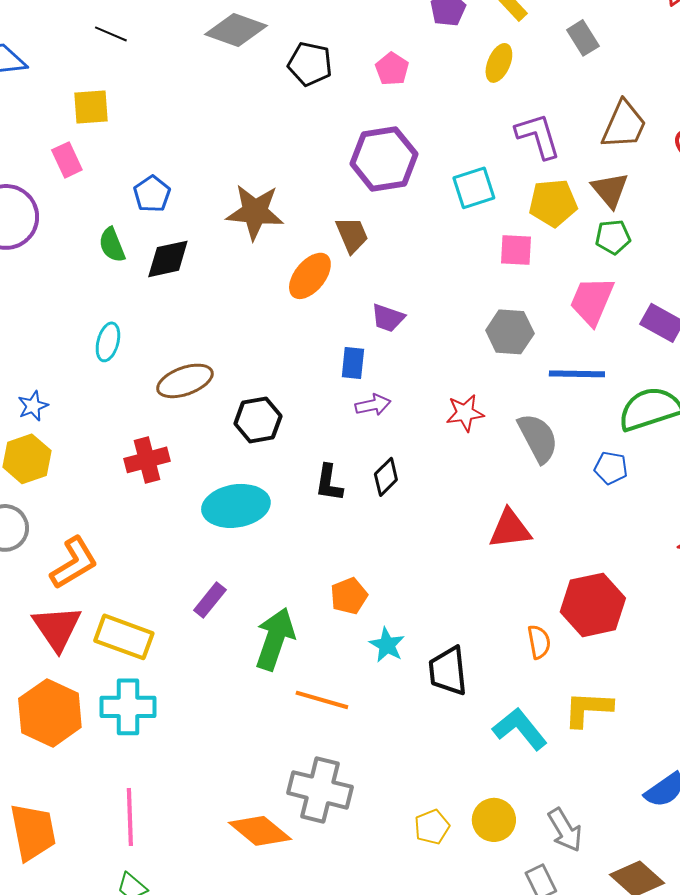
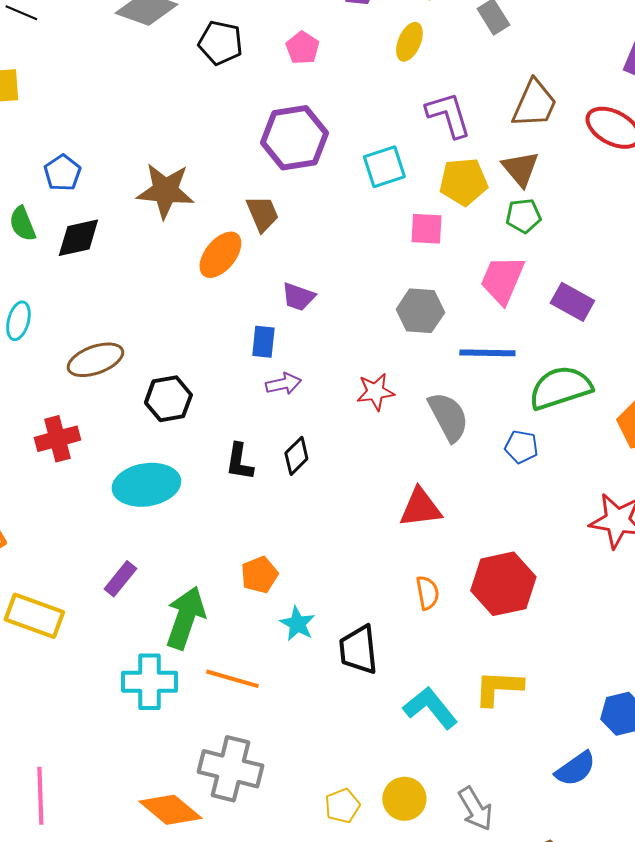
orange semicircle: (539, 642) -> (427, 593), moved
cyan cross: (128, 707) -> (149, 682), moved

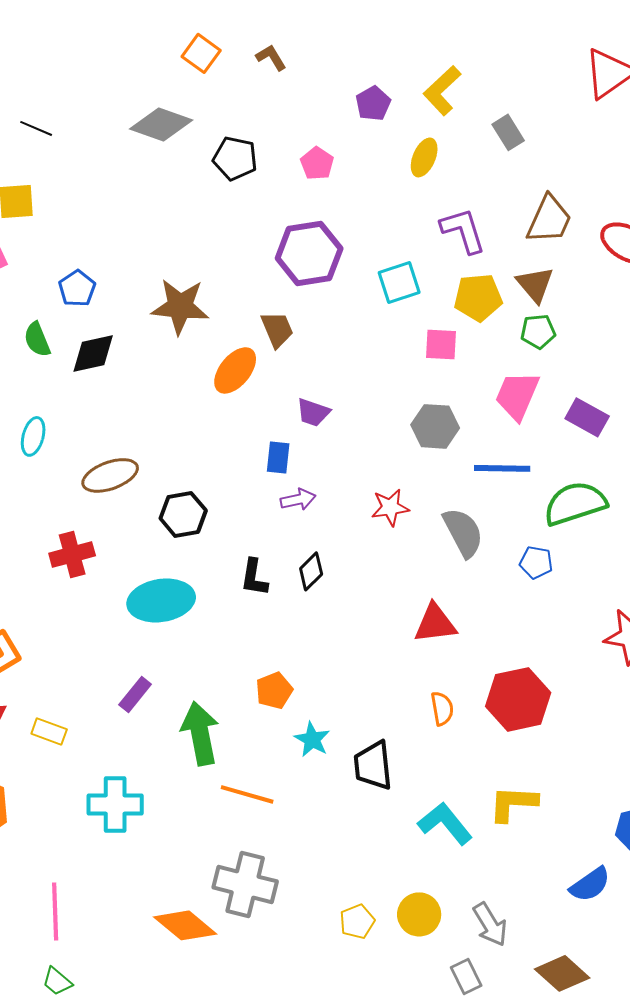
yellow rectangle: (34, 616) -> (49, 731), size x0.6
green arrow: (185, 618) -> (200, 733), turned -30
cyan cross: (149, 682) -> (115, 804), moved

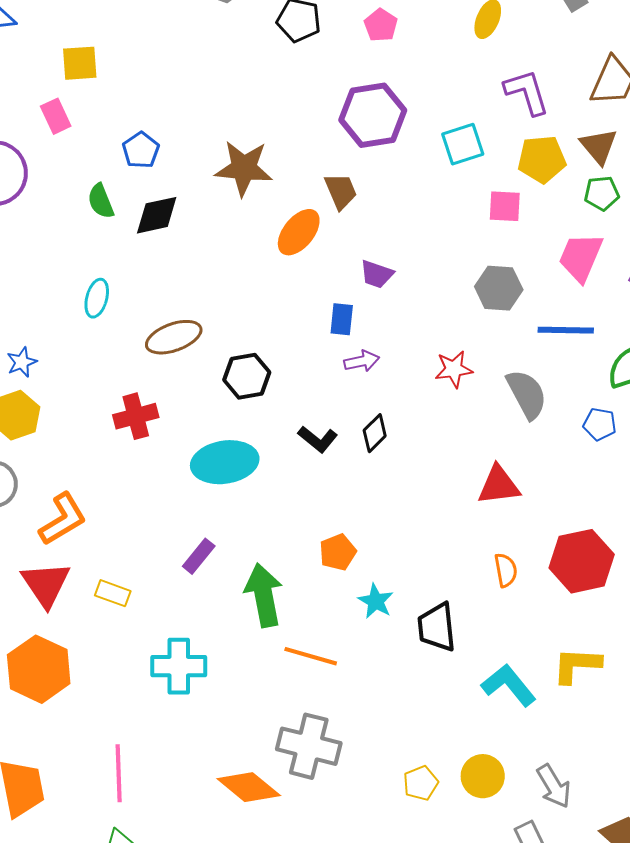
black L-shape: (254, 577) -> (318, 439), turned -60

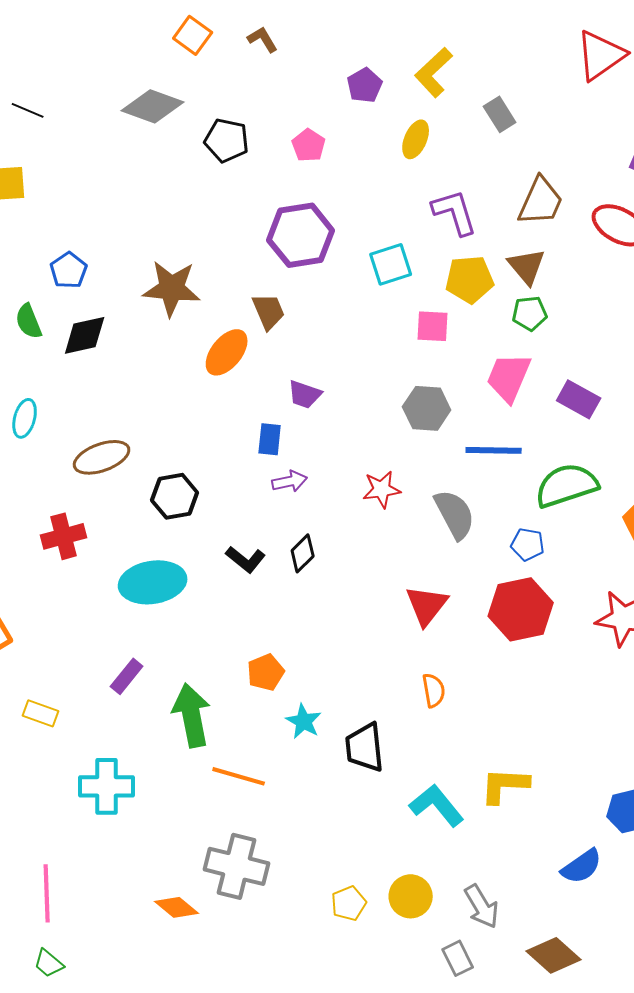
red triangle: (499, 485) -> (427, 605), turned -45
red hexagon: (582, 561) -> (521, 609), moved
orange diamond: (249, 787) -> (177, 907), size x0.7

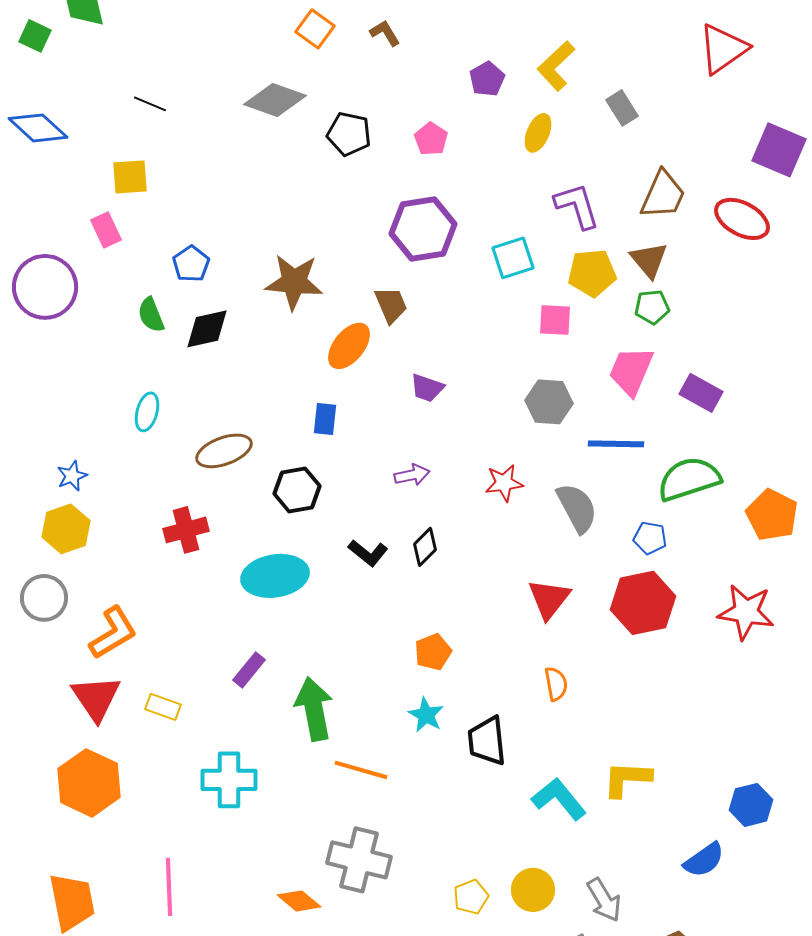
blue rectangle: (270, 439) -> (325, 419), moved
orange pentagon: (266, 672) -> (433, 652), moved

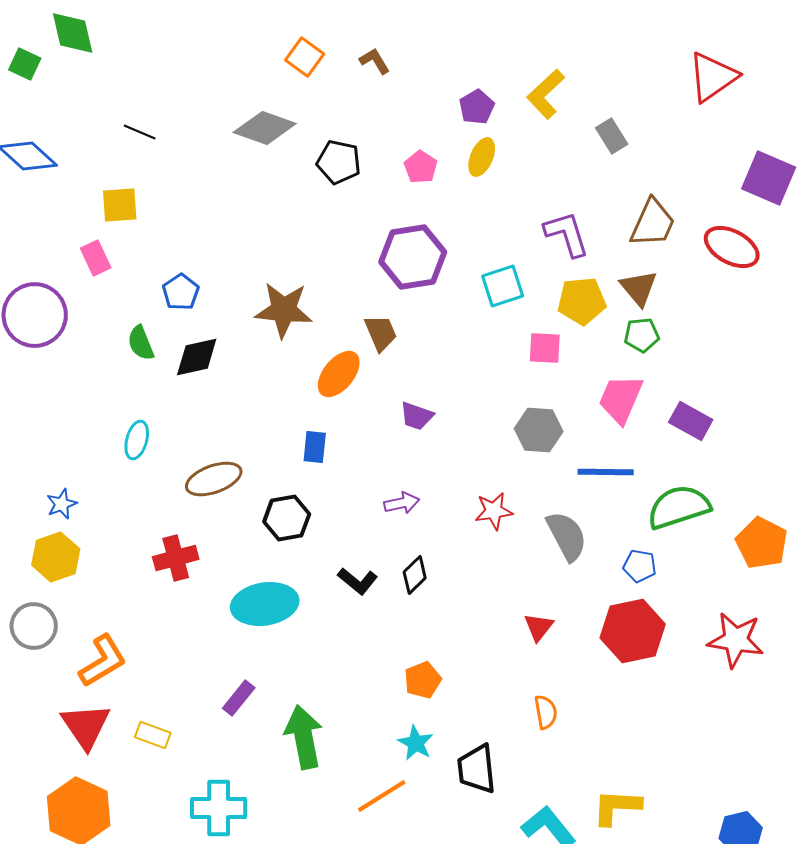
yellow ellipse: (538, 133) -> (482, 157), moved
red triangle: (549, 599) -> (539, 627), size x0.7
orange line: (361, 770) -> (382, 796), moved, turned -48

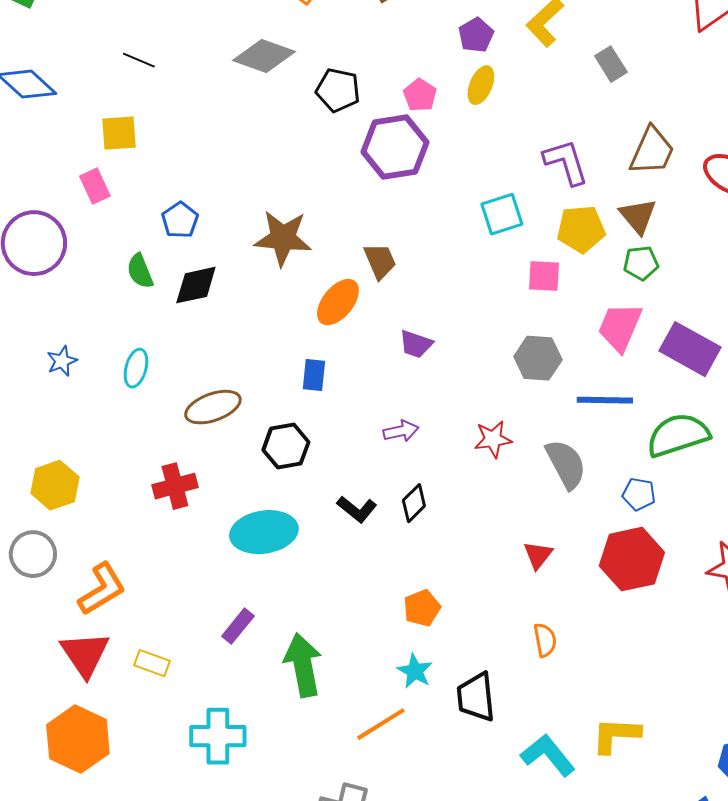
purple hexagon: (413, 257) -> (395, 147), moved
purple rectangle: (691, 421) -> (690, 349), size x1.4
blue star: (62, 504) -> (62, 361), moved

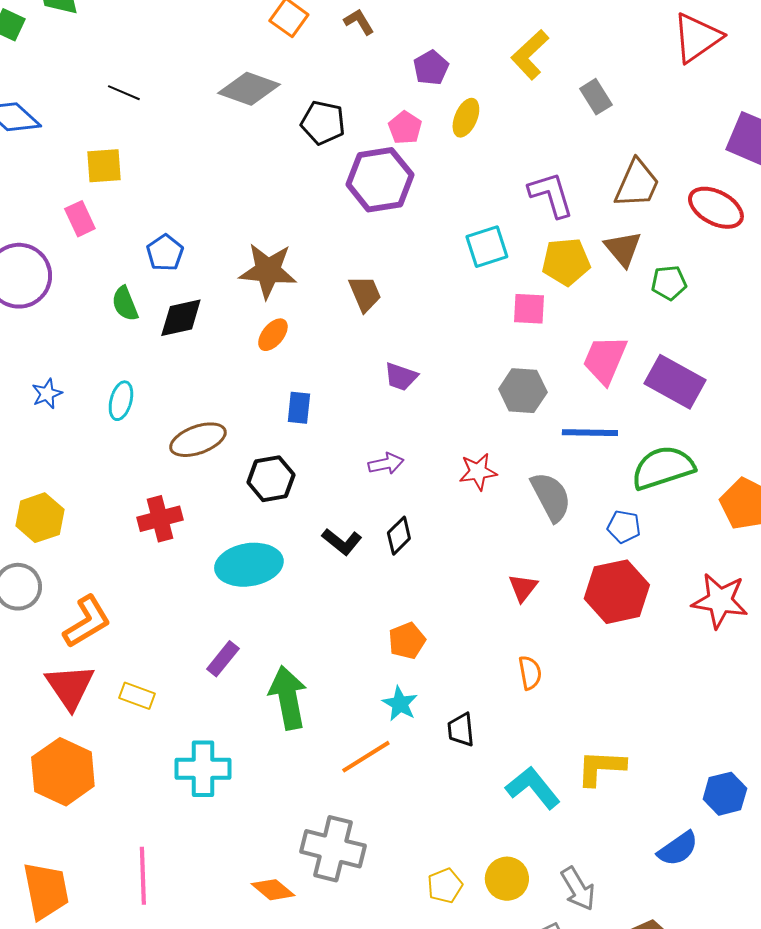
purple pentagon: (476, 35) -> (431, 68), moved
green pentagon: (641, 263) -> (669, 283), moved
orange ellipse: (338, 302) -> (273, 335), moved, size x0.7
black trapezoid: (476, 697) -> (461, 730), size x0.7

